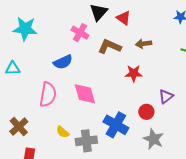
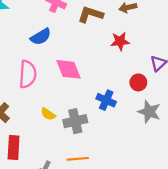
blue cross: (116, 125) -> (106, 100), size x0.7

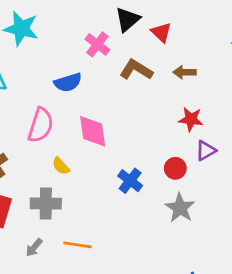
red star: (120, 41) -> (191, 119), moved
yellow semicircle: (48, 114) -> (61, 166), moved
gray cross: (75, 121) -> (46, 204), moved

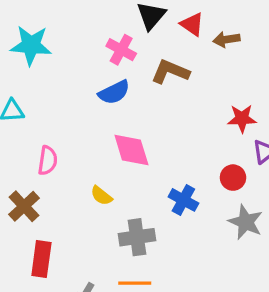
brown arrow: (185, 72) -> (226, 39), moved
blue semicircle: (68, 82) -> (114, 92), moved
pink semicircle: (41, 125) -> (48, 161), moved, size x0.7
gray cross: (46, 204) -> (137, 237), moved

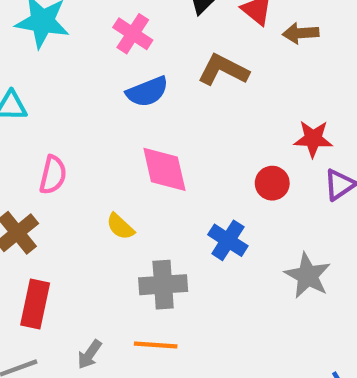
pink cross: (121, 50) -> (133, 34), moved
red circle: (233, 178) -> (272, 183), moved

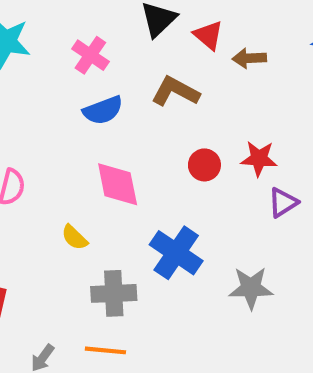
red circle: (272, 183) -> (204, 165), moved
blue cross: (228, 240) -> (176, 253), size x1.4
gray star: (308, 276) -> (251, 288), turned -30

